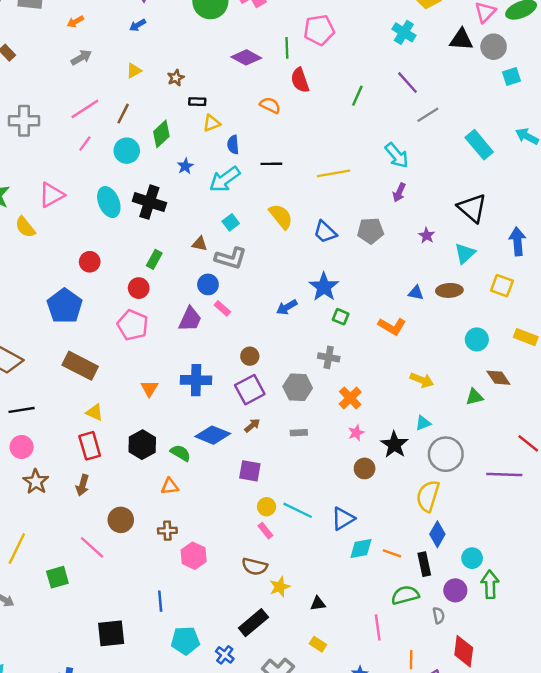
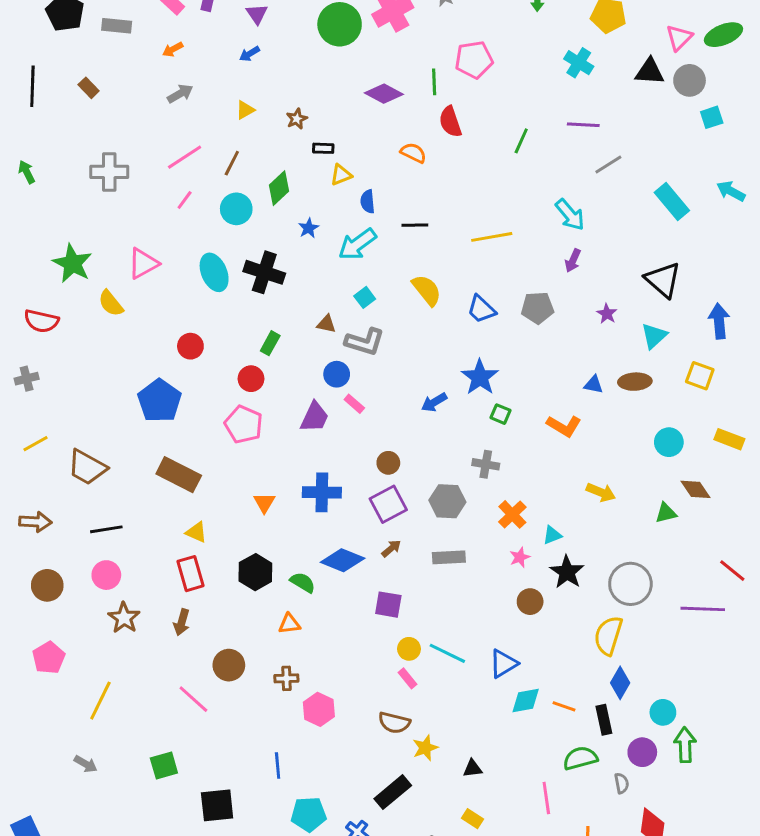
purple line: (408, 83) -> (583, 125), turned -45
cyan triangle: (423, 423) -> (552, 535), moved
gray rectangle: (299, 433) -> (449, 557), size x1.5
green square: (57, 577) -> (164, 765), moved

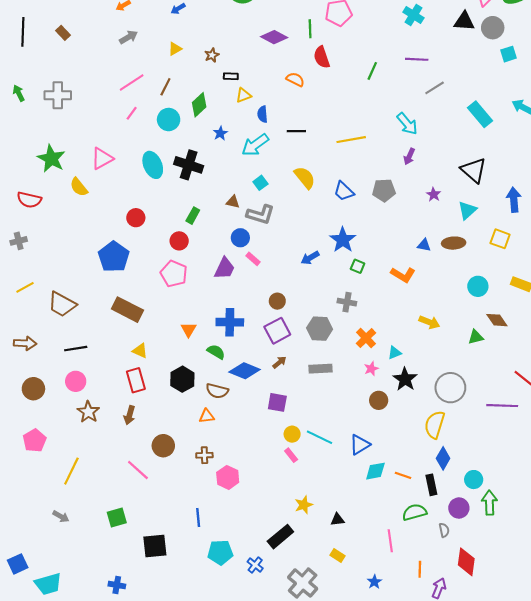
gray cross: (109, 172) -> (58, 95), moved
green semicircle: (303, 582) -> (216, 352), moved
brown semicircle: (394, 723) -> (217, 391), moved

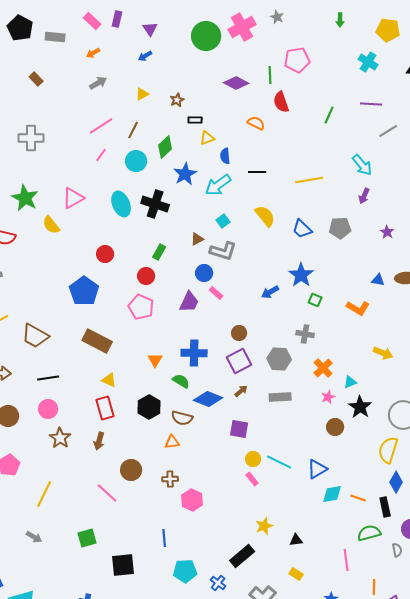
blue star: (220, 133) -> (185, 174), size x1.6
brown triangle: (233, 202) -> (197, 239), turned -40

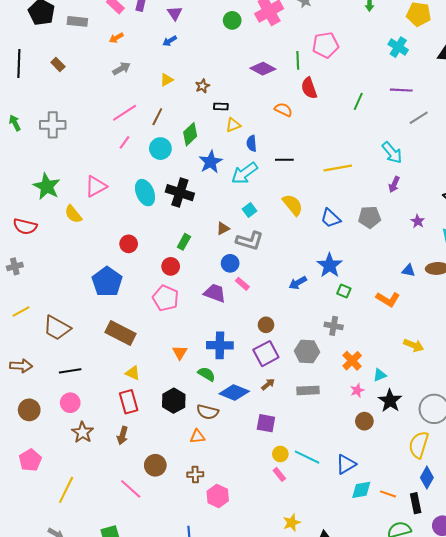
green circle: (206, 36) -> (232, 20), size x0.6
purple trapezoid: (189, 302) -> (215, 293), turned -95

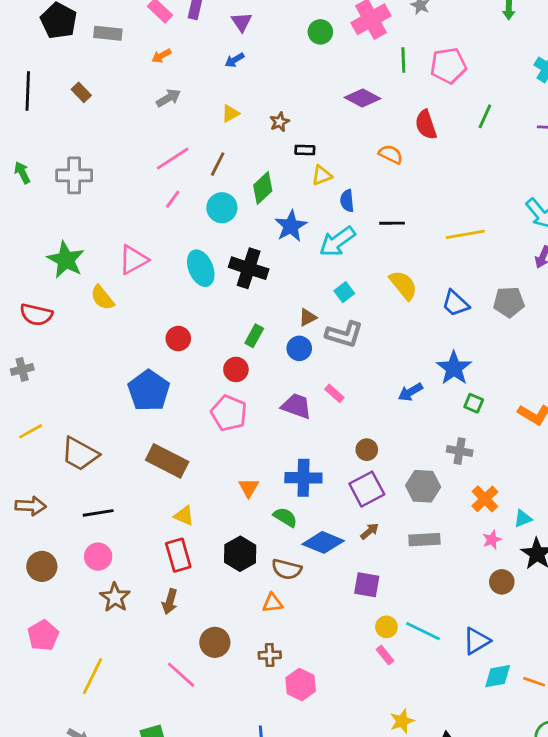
green line: (298, 60) -> (403, 60), moved
green line: (358, 101) -> (485, 116), moved
blue circle: (230, 263) -> (299, 348), moved

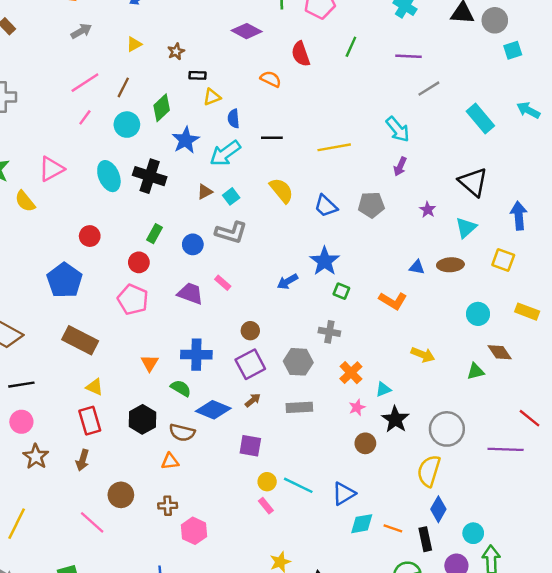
brown triangle: (308, 317) -> (205, 192), moved

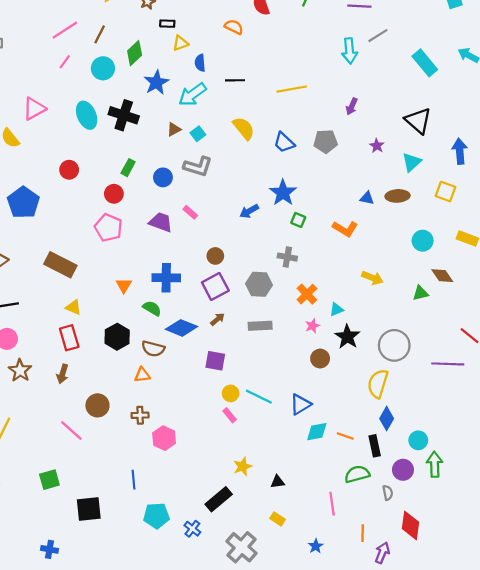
cyan arrow: (398, 129) -> (350, 51), moved, turned 35
blue pentagon: (65, 280) -> (23, 202), moved

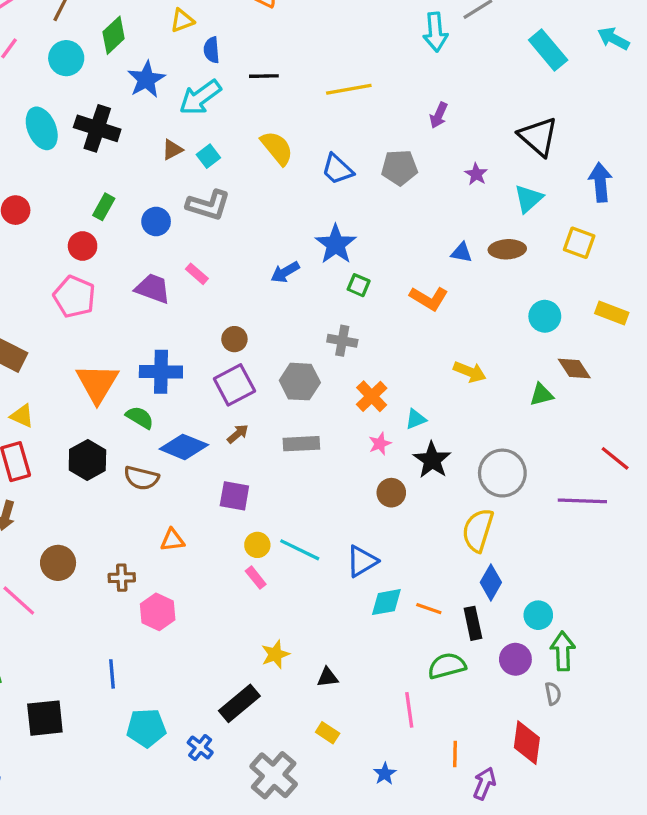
orange triangle: (124, 285) -> (97, 383), size x1.8
orange triangle: (142, 375) -> (172, 540), moved
gray semicircle: (388, 493) -> (553, 694), moved

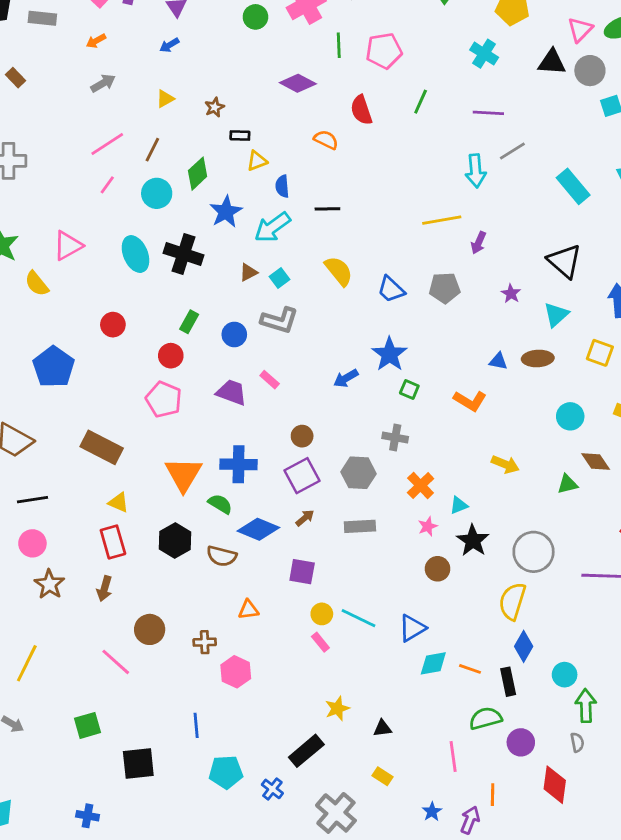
yellow line: (349, 89) -> (442, 220), moved
purple circle: (515, 659) -> (521, 742), moved
purple arrow: (484, 783) -> (470, 820), moved

